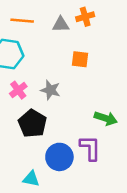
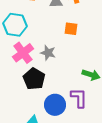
pink cross: (18, 90) -> (23, 53), size x1.5

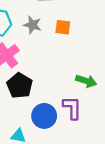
gray star: (48, 53) -> (32, 25), moved

